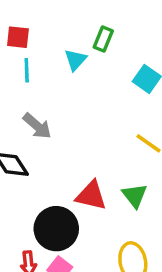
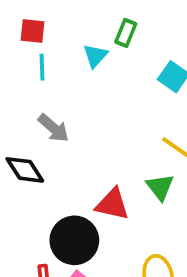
green triangle: (135, 196) -> (160, 187), moved

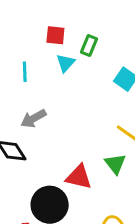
red square: (32, 31) -> (55, 35), moved
gray arrow: (53, 128) -> (33, 119), turned 110

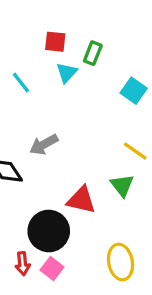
cyan line: (25, 72) -> (21, 83), turned -36
gray arrow: (33, 119) -> (44, 145), moved

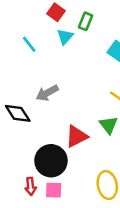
red square: (55, 42) -> (56, 12), turned 30
red triangle: (81, 200) -> (77, 136), turned -40
pink square: (52, 269) -> (54, 190), turned -36

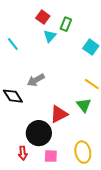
cyan line: (29, 44) -> (13, 44), moved
pink square: (54, 190) -> (51, 156), moved

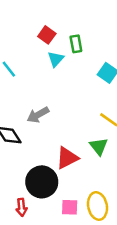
green rectangle: (66, 24) -> (76, 44), turned -32
pink square: (51, 156) -> (70, 207), moved

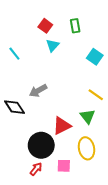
green rectangle: (76, 44) -> (75, 26), moved
yellow ellipse: (97, 206) -> (86, 148), moved
red arrow: (21, 207) -> (36, 169), moved, turned -136

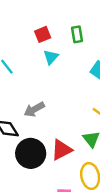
red square: (45, 26) -> (43, 34), turned 32
black circle: (41, 145) -> (31, 153), moved

